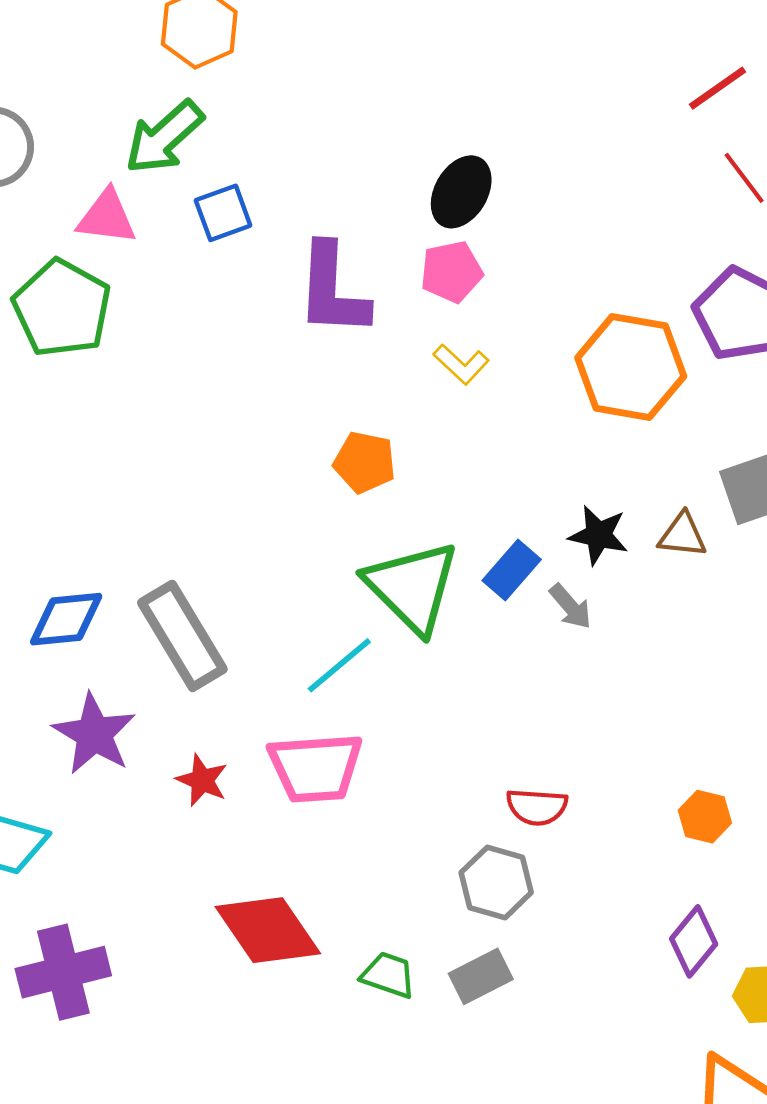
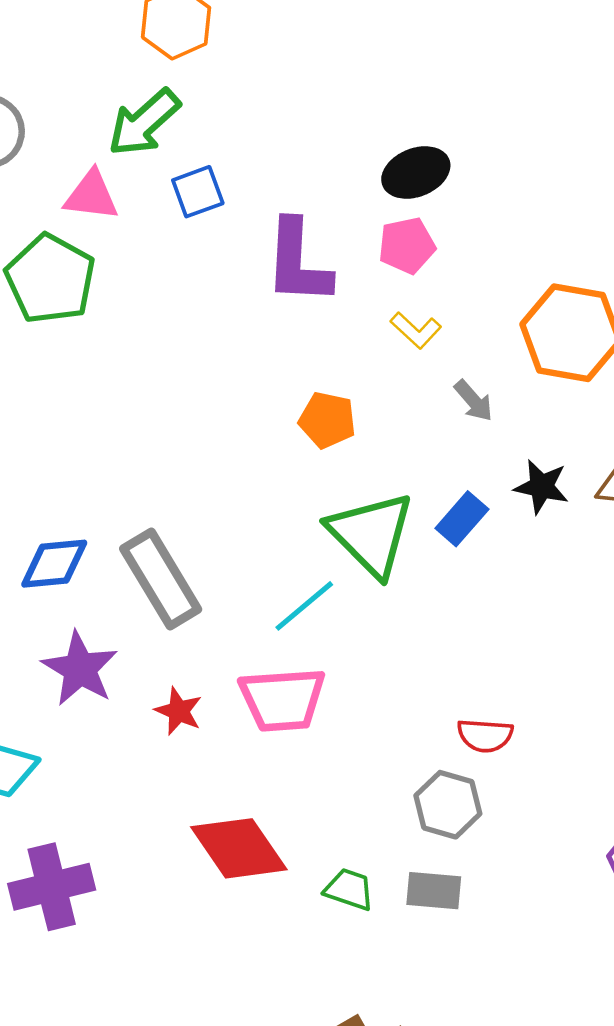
black ellipse: (461, 192) -> (416, 172), turned 38
gray arrow: (570, 607) -> (474, 401), moved
gray rectangle: (481, 976) -> (434, 891), turned 32

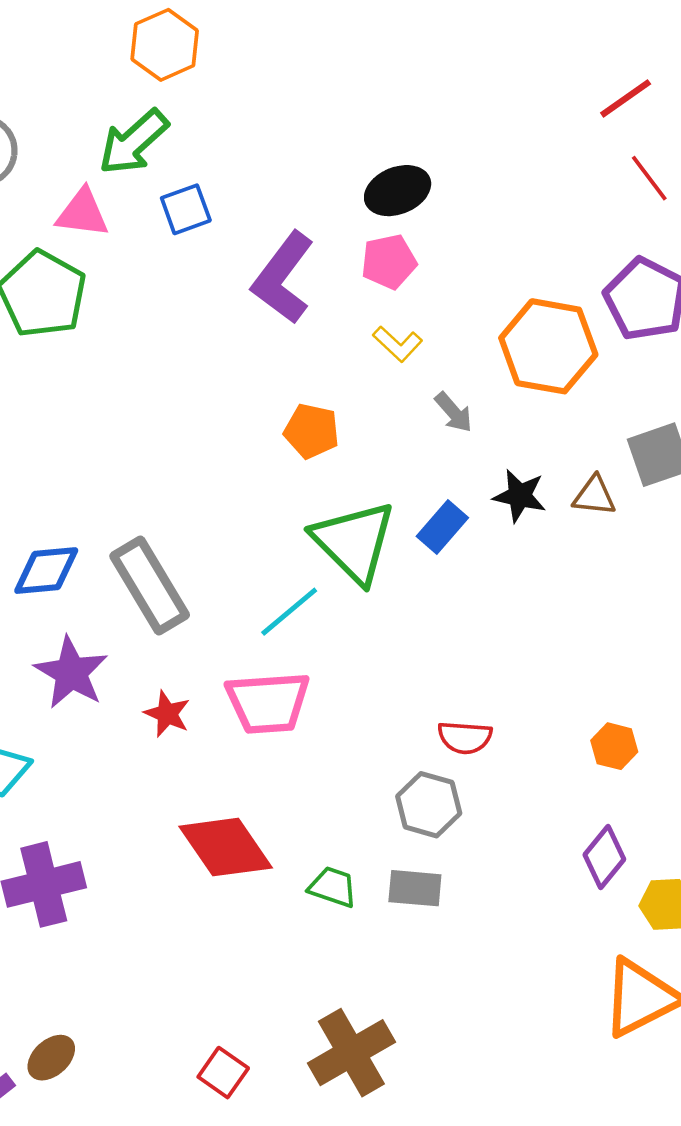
purple L-shape: (298, 262) -> (283, 278), turned 34

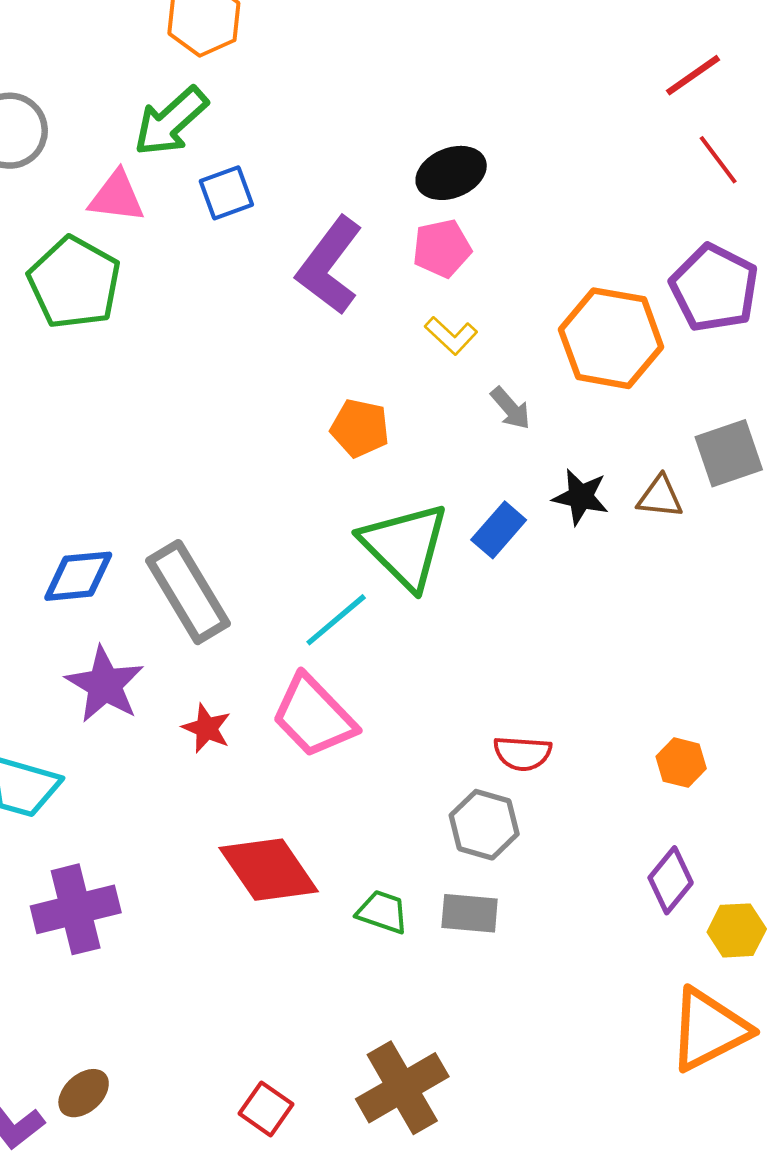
pink trapezoid: (268, 703) -> (314, 716), turned 50

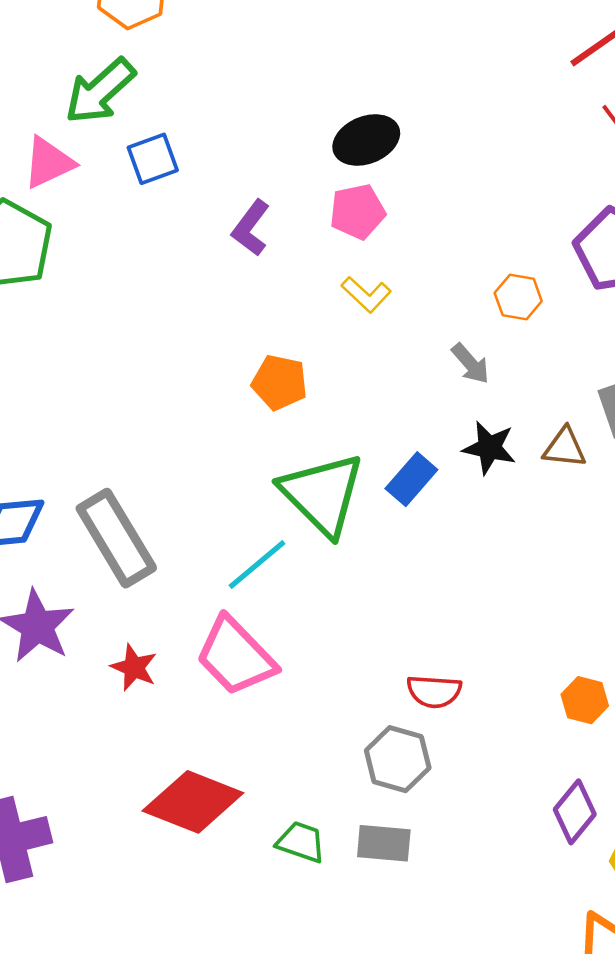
pink triangle: (117, 197) -> (49, 163), turned -32
purple L-shape: (329, 266) -> (251, 228), size x0.6
orange hexagon: (611, 338) -> (518, 297), size x0.5
gray arrow: (511, 408) -> (470, 364), moved
red diamond: (269, 870) -> (193, 802), turned -34

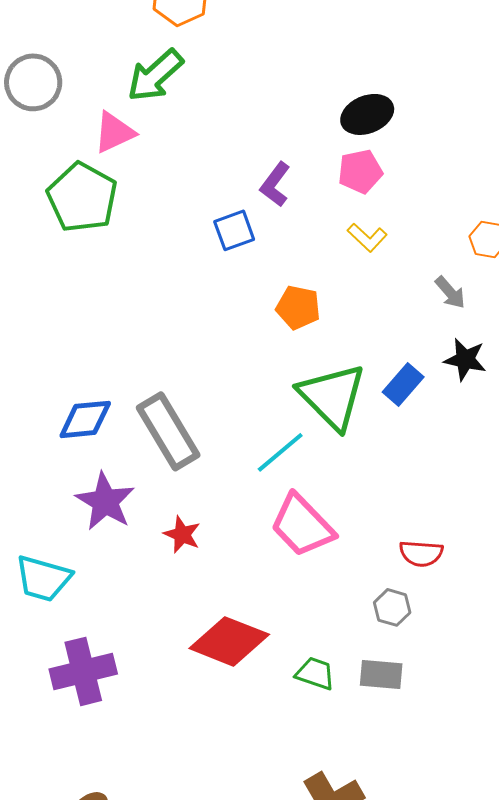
blue square: (153, 159) -> (234, 230), moved
pink trapezoid: (236, 656) -> (302, 525), moved
gray hexagon: (398, 759) -> (392, 607), size x0.7

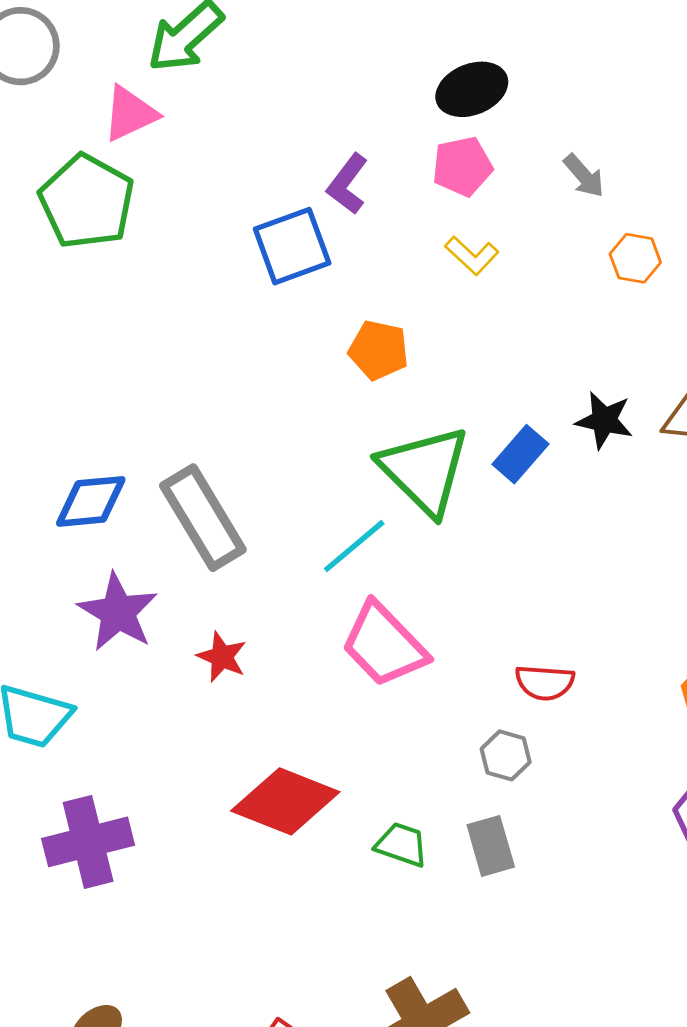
blue square: (234, 230) -> (292, 246), size x1.4
gray arrow: (450, 292) -> (584, 176), moved
gray rectangle: (381, 674) -> (491, 846), turned 69

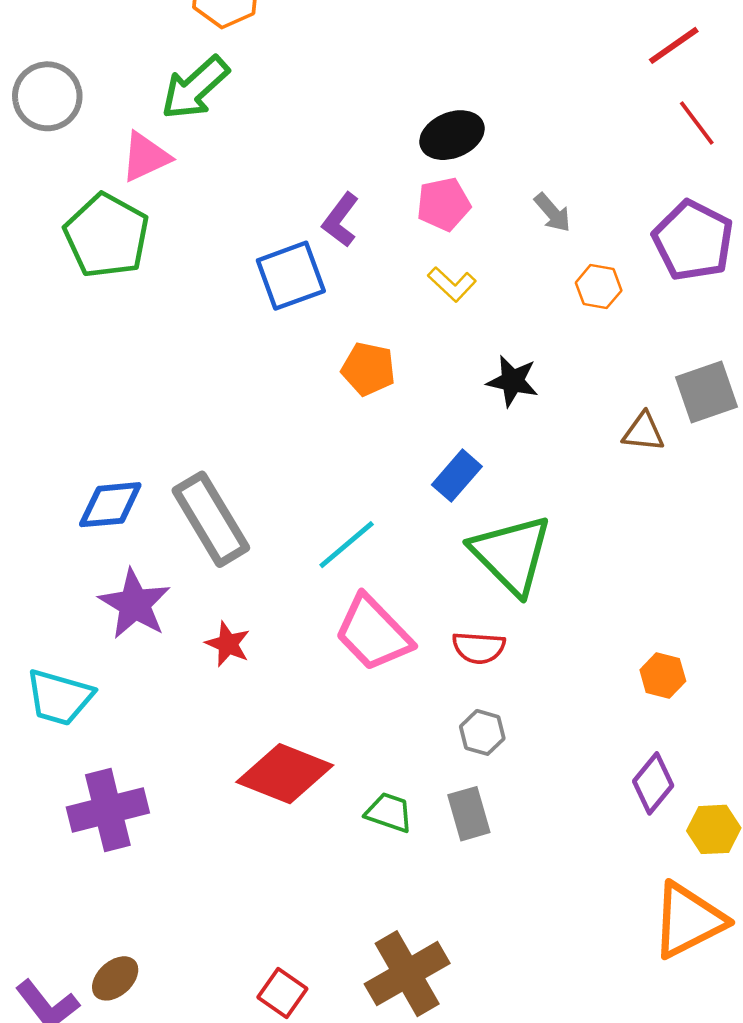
black star: (604, 420) -> (513, 381), moved
blue rectangle: (520, 454) -> (457, 476), moved
green triangle: (424, 470) -> (511, 554), moved
red semicircle: (545, 682) -> (479, 648), moved

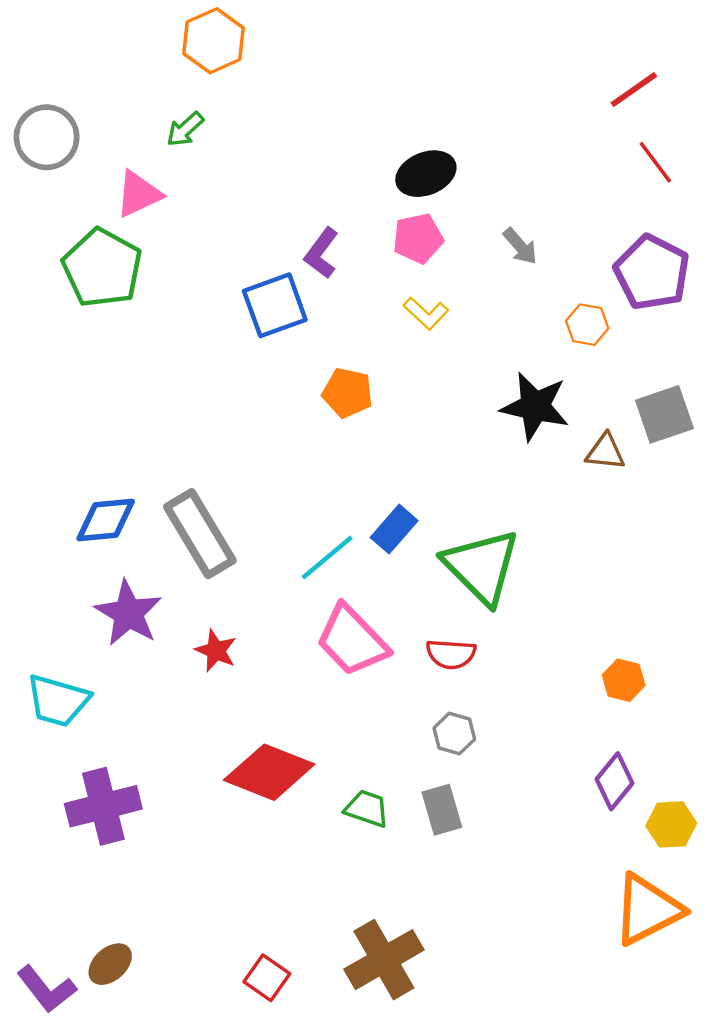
green arrow: (195, 88) -> (185, 129), size x0.6
orange hexagon: (599, 287) -> (587, 325), moved
black star: (513, 381) -> (535, 406), moved, size x1.4
blue rectangle: (457, 476) -> (394, 529), moved

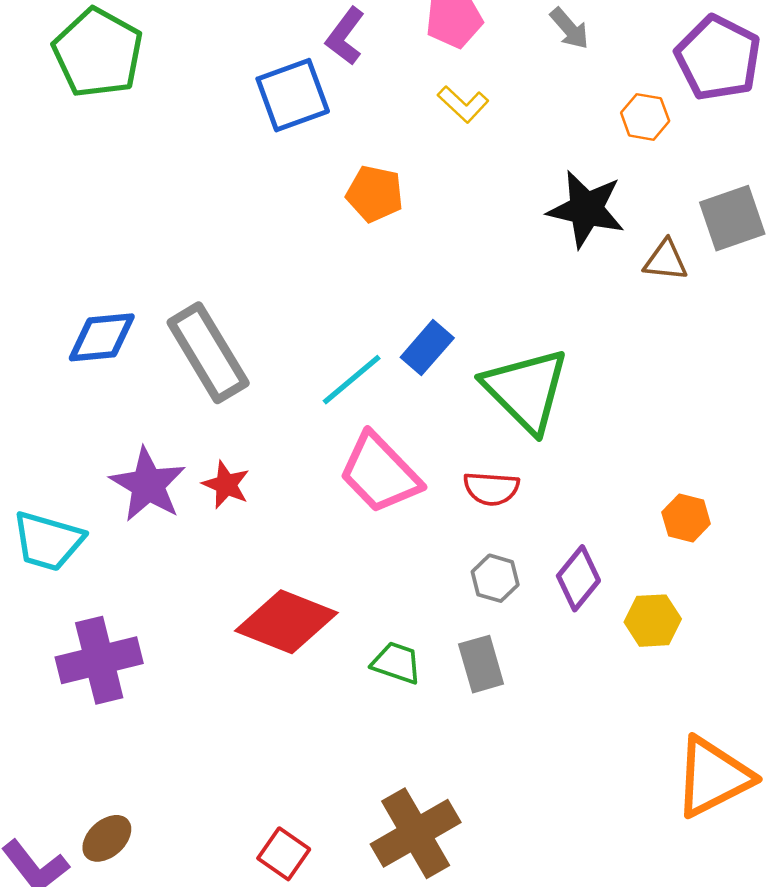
purple star: (128, 613) -> (148, 485), moved
purple diamond: (614, 781) -> (578, 578), moved
yellow hexagon: (671, 824) -> (653, 621), moved

